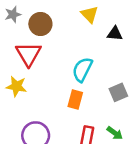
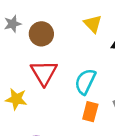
red triangle: (28, 54) -> (44, 73), moved
orange rectangle: (75, 100) -> (90, 112), moved

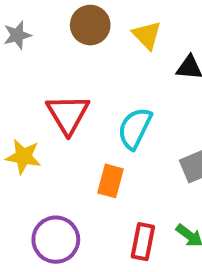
brown circle: (41, 34) -> (90, 25), moved
orange rectangle: (90, 112) -> (110, 181), moved

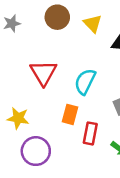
yellow star: (23, 157) -> (18, 118), moved
red rectangle: (143, 242) -> (90, 133), moved

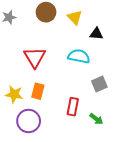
cyan semicircle: (85, 82) -> (79, 56), moved, turned 75
orange rectangle: (70, 114) -> (38, 91), moved

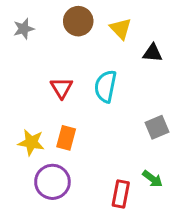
cyan semicircle: (79, 56) -> (106, 86), moved, turned -90
red triangle: (35, 57) -> (62, 88), size x0.7
red rectangle: (73, 107) -> (121, 194), moved

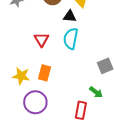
black triangle: (153, 53) -> (70, 16), moved
green arrow: (153, 179) -> (96, 92), moved

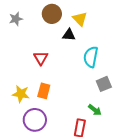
cyan semicircle: (71, 39) -> (91, 57), moved

